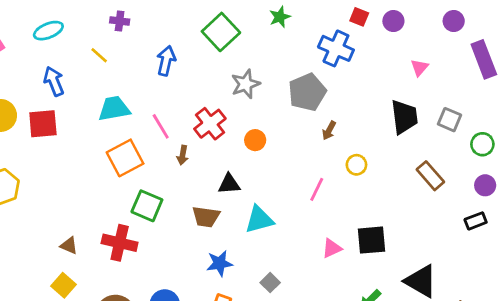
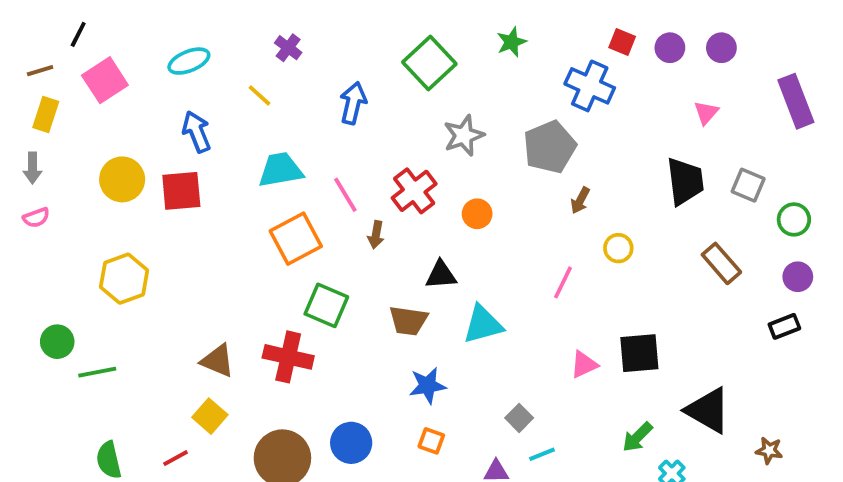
purple cross: (120, 21) -> (288, 48), turned 30
purple circle: (454, 21) -> (721, 48), moved
brown triangle: (69, 246) -> (218, 361), size x1.4
gray square: (270, 283) -> (519, 418), moved

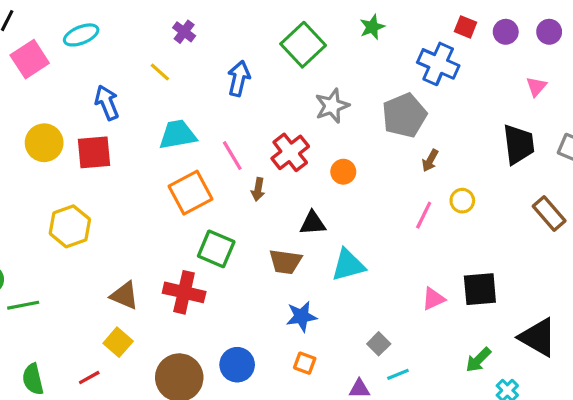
cyan ellipse: (189, 61) -> (81, 35), moved
yellow hexagon: (124, 279) -> (70, 226), moved
pink line: (563, 282) -> (424, 215), moved

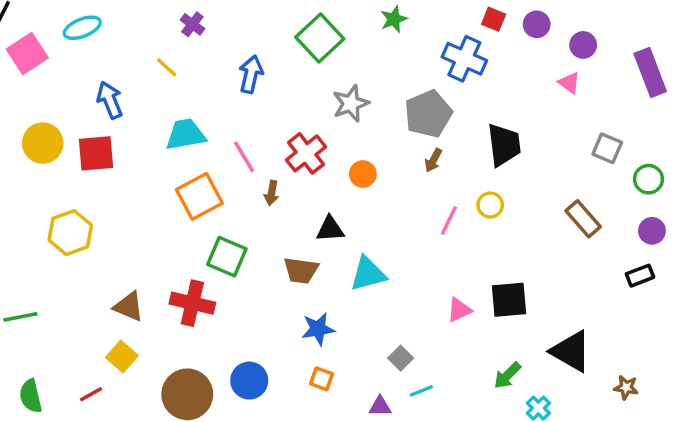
purple circle: (549, 32) -> (583, 45), moved
pink triangle: (536, 86) -> (569, 83), turned -35
black trapezoid: (519, 144) -> (504, 145), moved
brown arrow: (430, 160) -> (433, 160), moved

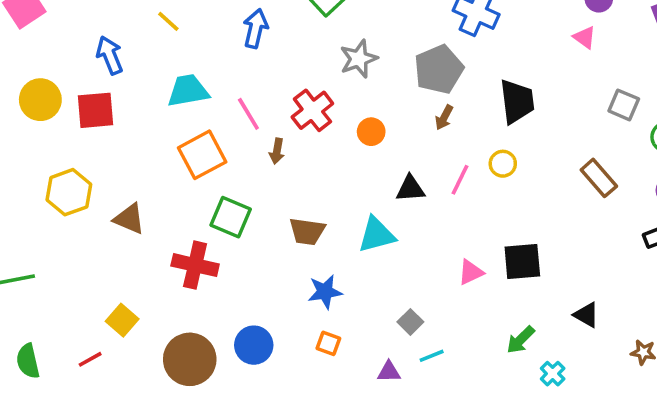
black triangle: (330, 229) -> (410, 189), moved
brown triangle: (129, 307) -> (129, 219), moved
black triangle: (571, 351) -> (586, 315), size x0.6

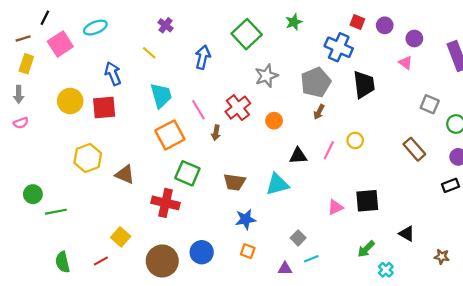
cyan trapezoid: (188, 91) -> (161, 95), turned 84
black trapezoid: (517, 101) -> (364, 85), moved

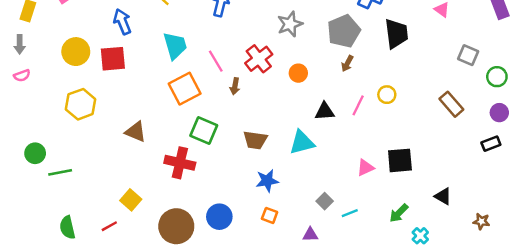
yellow hexagon: (88, 158) -> (81, 104), moved
cyan line: (311, 259) -> (350, 213), moved

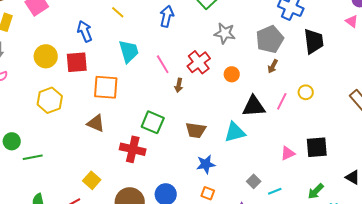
gray star: (290, 24) -> (225, 33), turned 30
orange square: (185, 89) -> (106, 87), moved, turned 32
black triangle: (325, 111) -> (254, 106), size x1.4

